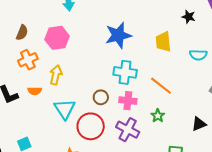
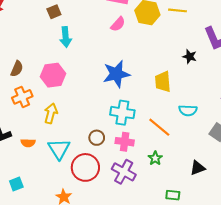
cyan semicircle: (198, 55) -> (188, 110), moved
orange semicircle: (35, 91) -> (28, 143), moved

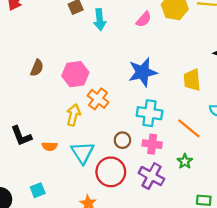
cyan arrow: (66, 37) -> (100, 20), moved
orange cross: (22, 97) -> (98, 99), moved, turned -30

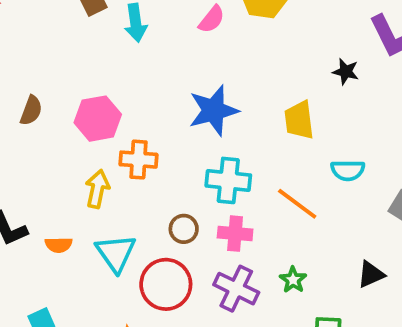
orange cross: (98, 99) -> (139, 160), turned -30
green star: (185, 161) -> (293, 280), moved

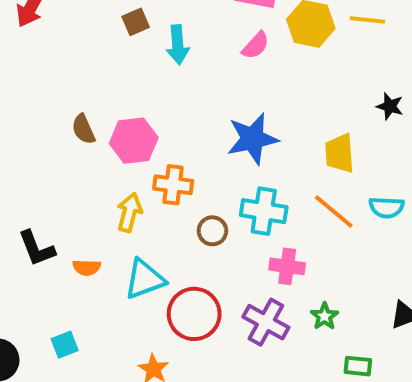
brown semicircle: (31, 111) -> (83, 129), moved, turned 132
orange line: (297, 204) -> (334, 211), moved
brown circle: (184, 229) -> (212, 231), moved
pink cross: (235, 234) -> (287, 266), moved
cyan triangle: (116, 253) -> (145, 279), turned 42

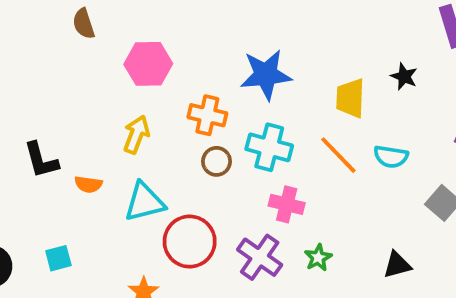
black star: (390, 106) -> (404, 76), moved
brown semicircle: (83, 129) -> (84, 24), moved
orange cross: (173, 185) -> (207, 115), moved

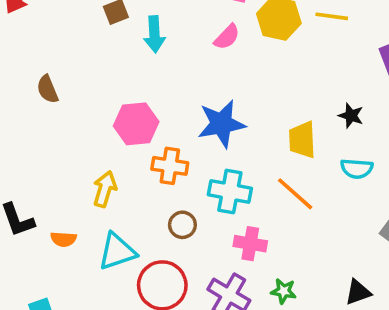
pink hexagon: (148, 64) -> (136, 124), moved
cyan semicircle: (391, 157) -> (357, 169), moved
brown circle: (217, 161) -> (182, 225), moved
green star: (318, 258) -> (284, 291), turned -30

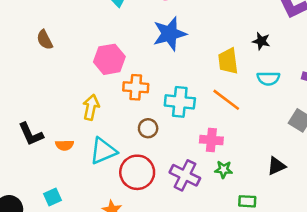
blue star: (221, 124) -> (170, 34), moved
pink cross: (250, 244) -> (211, 140), moved

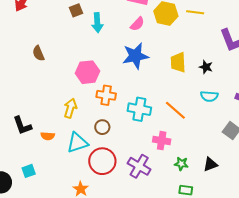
yellow trapezoid: (228, 61) -> (178, 62), moved
brown circle: (148, 128) -> (102, 127), moved
green star: (224, 169) -> (181, 164), moved
cyan square: (53, 197) -> (29, 171), moved

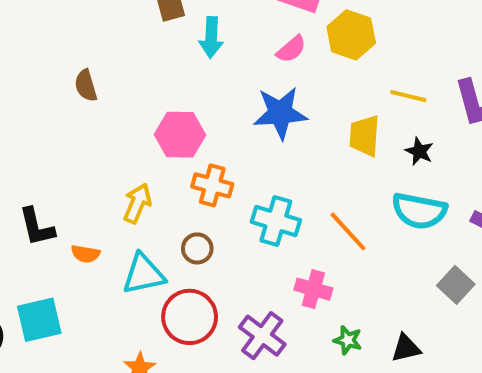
yellow line: (195, 12) -> (408, 96), moved
cyan semicircle: (209, 96) -> (419, 211), size x1.5
cyan square: (29, 171) -> (39, 320), size x1.6

